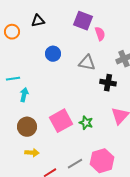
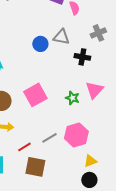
blue circle: (53, 54) -> (40, 44), moved
green star: (86, 123) -> (72, 98), moved

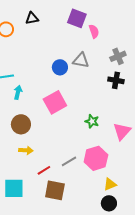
black cross: (82, 57) -> (116, 80), moved
pink triangle: (94, 90) -> (122, 131), moved
pink square: (35, 95) -> (55, 102), moved

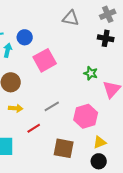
blue circle: (60, 67) -> (25, 37), moved
green star: (92, 121) -> (91, 73), moved
gray line: (69, 161) -> (52, 106), moved
brown square: (55, 190) -> (64, 148), moved

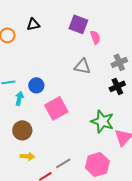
black cross: (106, 38) -> (117, 86), turned -35
green star: (91, 73) -> (102, 121), size x1.6
gray line: (52, 106) -> (63, 163), moved

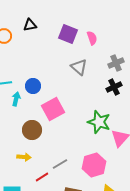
purple square: (78, 24) -> (68, 34), moved
gray triangle: (82, 66) -> (79, 67), turned 30
brown circle: (22, 130) -> (32, 130), moved

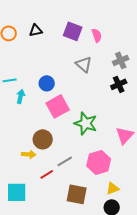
black triangle: (30, 25) -> (36, 30), moved
blue circle: (33, 86) -> (47, 83), moved
green star: (99, 122) -> (86, 123), moved
brown circle: (32, 130) -> (43, 139), moved

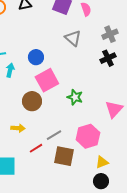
green star: (86, 123) -> (75, 97), size x0.7
brown circle: (43, 139) -> (32, 101), moved
brown square: (77, 194) -> (64, 156), moved

